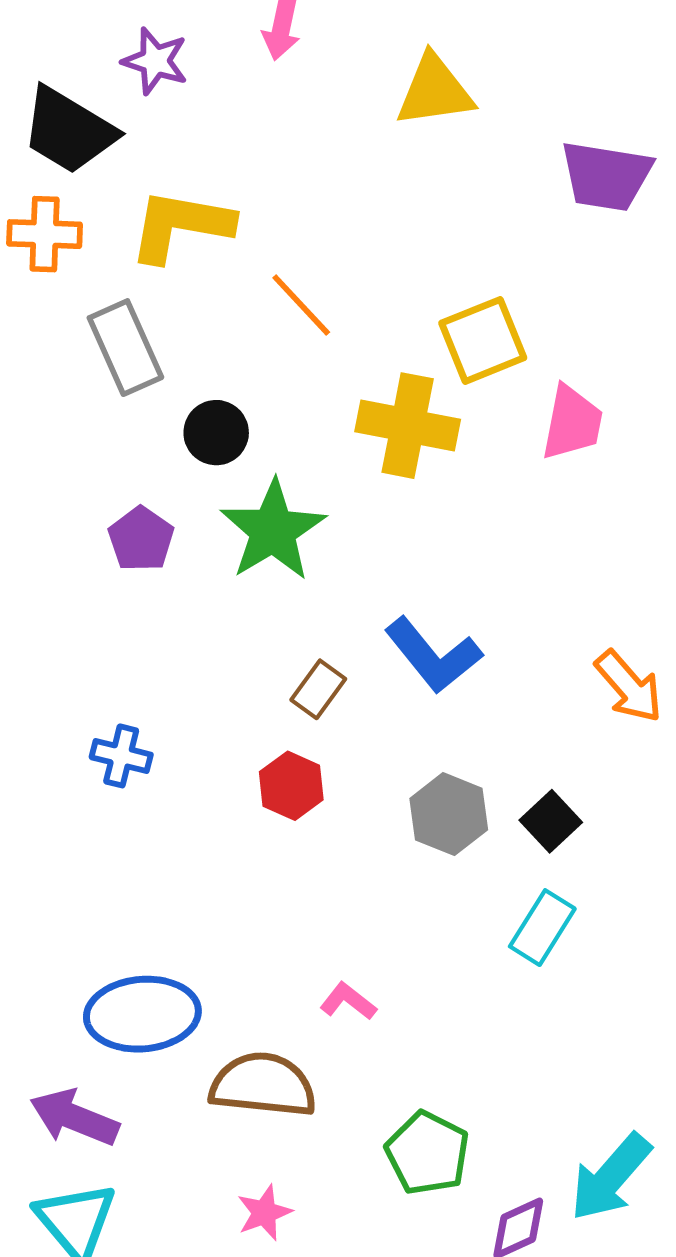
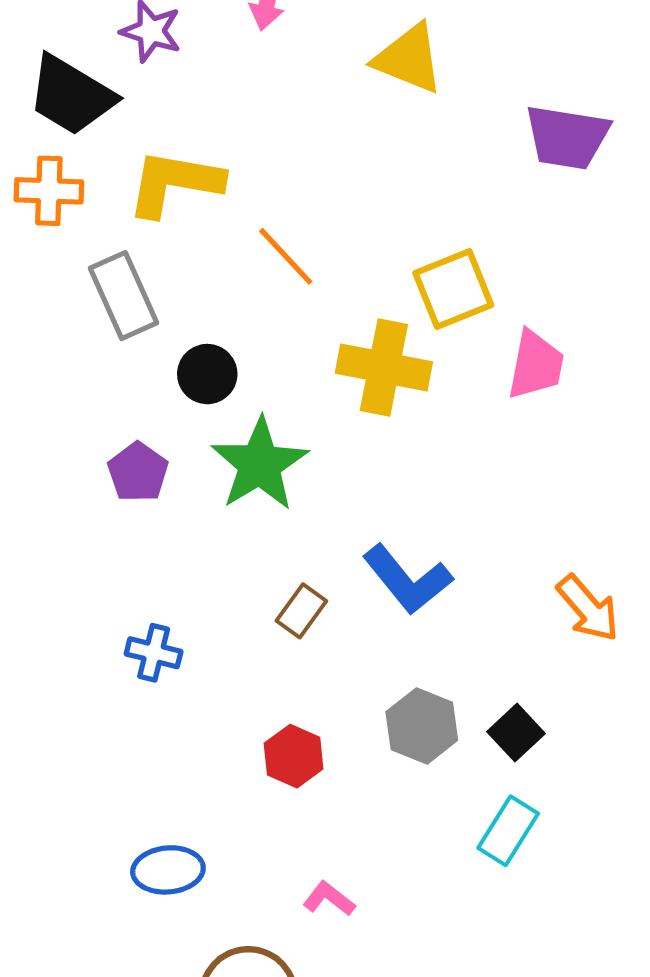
yellow triangle: (435, 91) -> (409, 59), turned 30
blue cross: (121, 756) -> (154, 653), moved
red hexagon: (291, 786) -> (294, 756), moved
blue ellipse: (142, 1014) -> (168, 870), moved, size x0.7

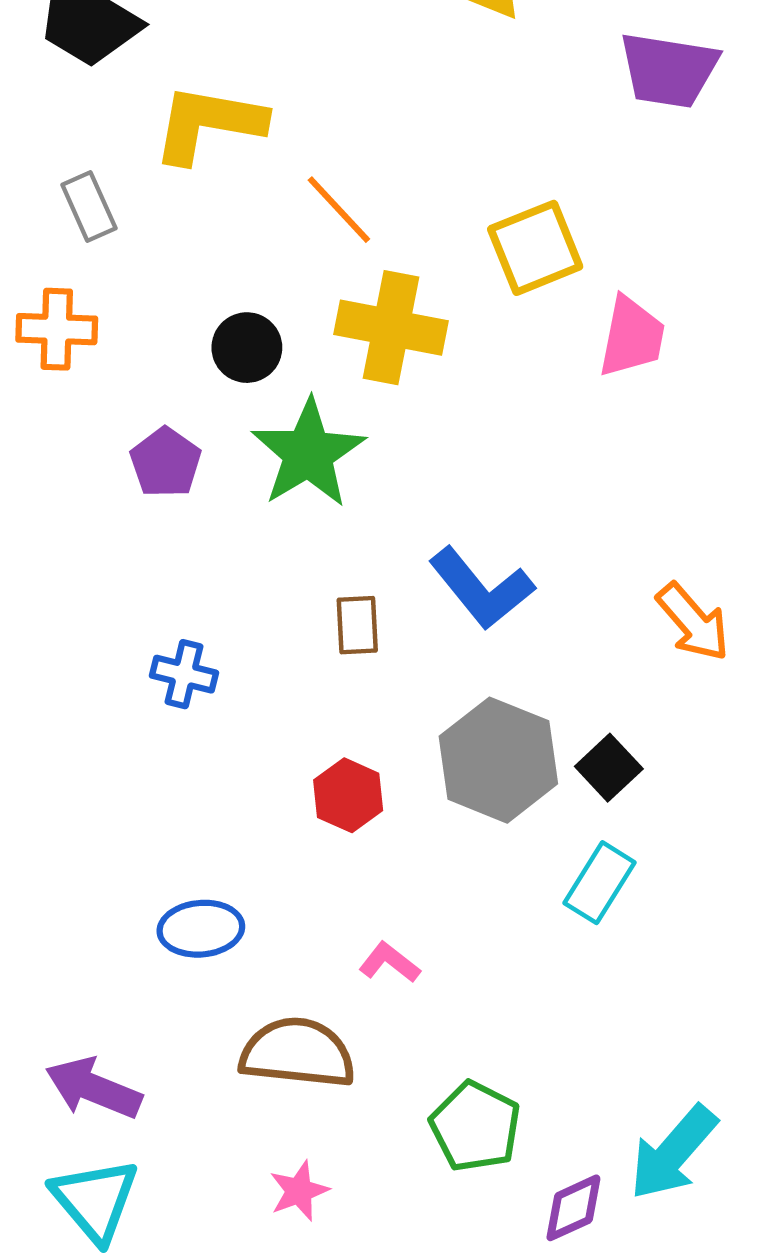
orange cross: (49, 191) -> (57, 329), moved
gray rectangle: (123, 296) -> (89, 206), moved, size x0.7
yellow cross: (384, 367) -> (391, 328), moved
brown rectangle: (301, 611) -> (357, 625), turned -39
gray hexagon: (422, 726) -> (498, 760), size x1.4

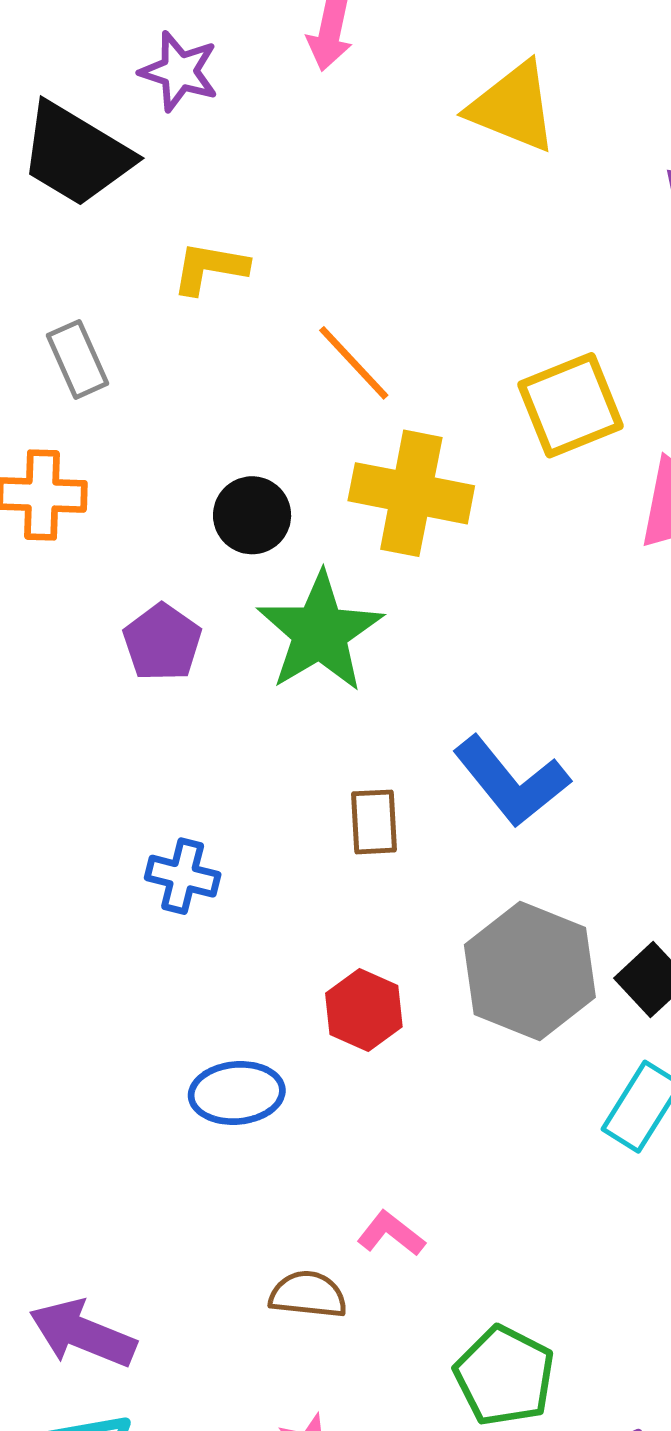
yellow L-shape: (209, 124) -> (210, 268), size x0.6
blue ellipse: (201, 929) -> (237, 1093), moved
pink L-shape: (389, 962) -> (391, 1234), moved
brown semicircle: (297, 1053) -> (308, 1295), size x0.6

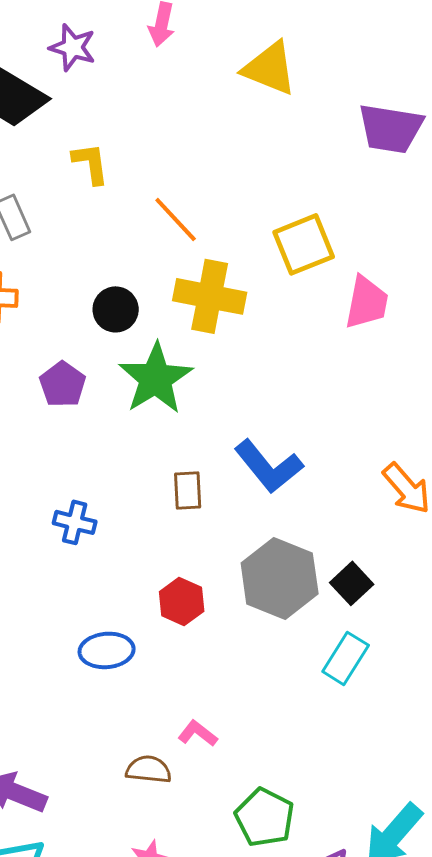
yellow L-shape: (210, 268) -> (91, 163), turned 72

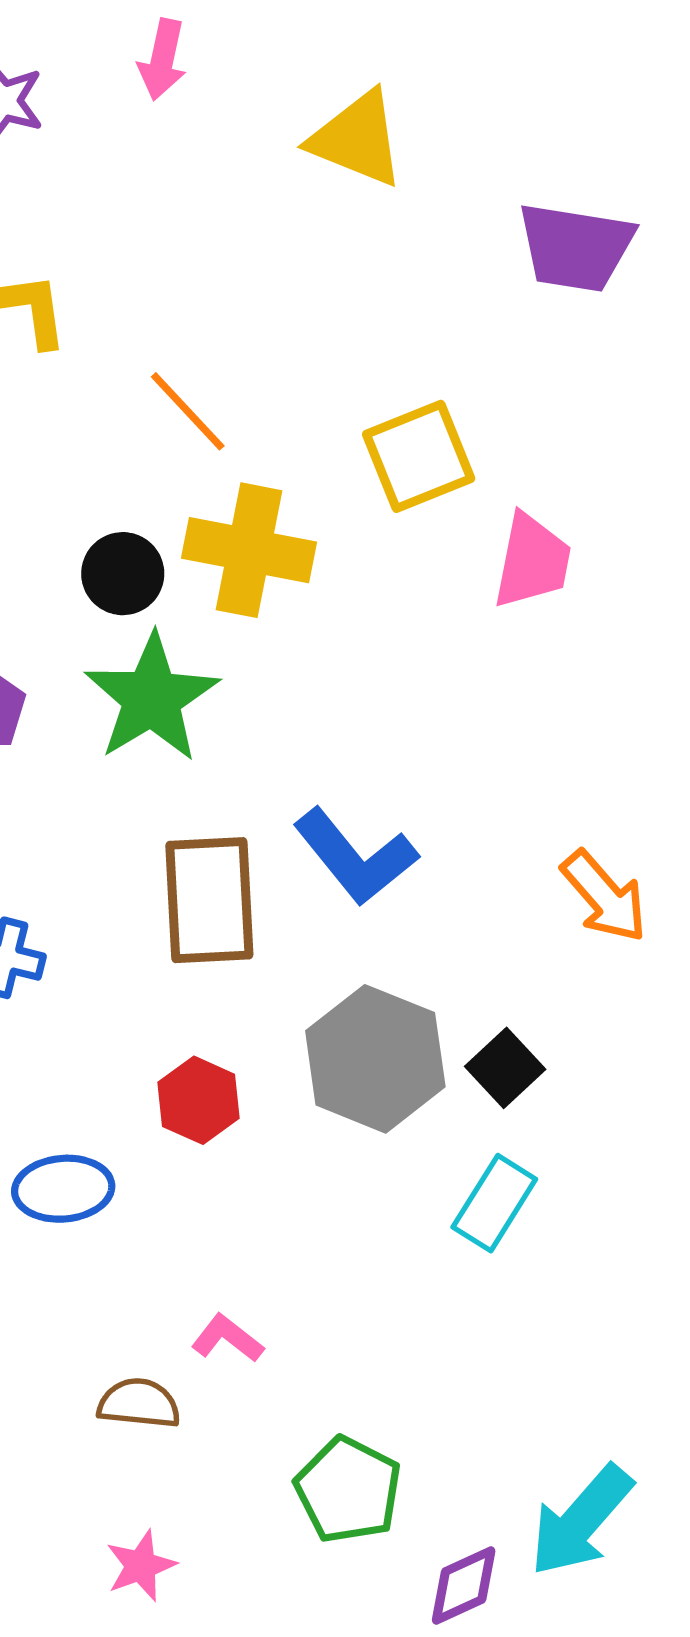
black circle: (116, 309) -> (123, 574), moved
brown rectangle: (188, 490) -> (209, 900), size x1.8

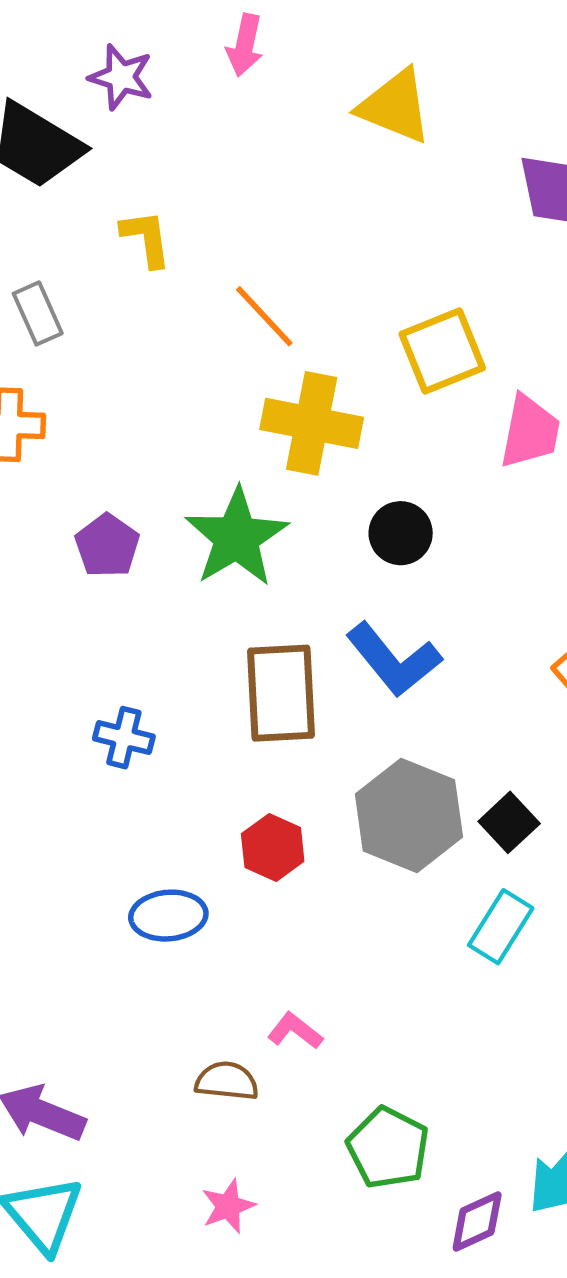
black circle: (123, 574) -> (401, 533), moved

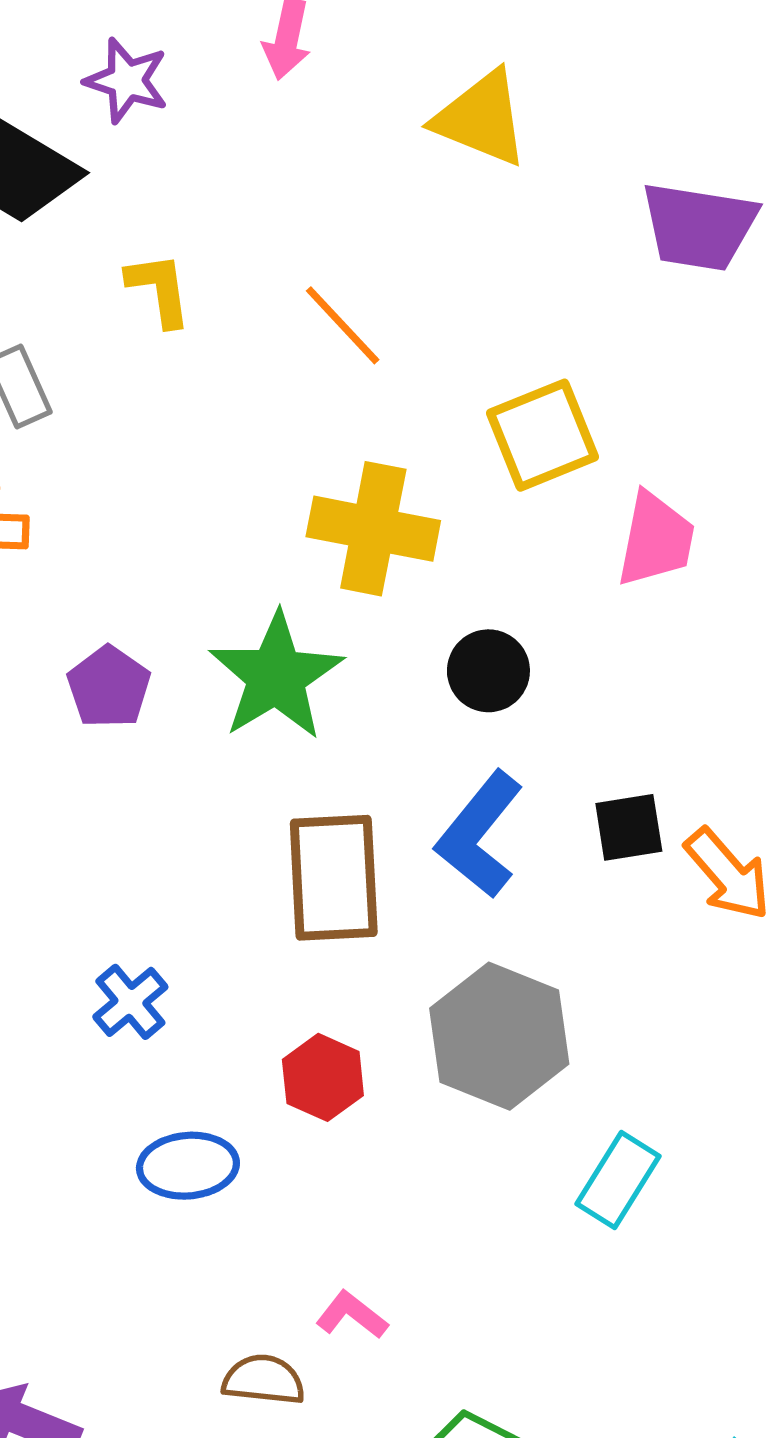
orange line: (264, 316) -> (343, 325), moved
blue L-shape: (394, 660) -> (479, 835), turned 78
blue cross: (124, 738) -> (130, 1002), moved, turned 36
black square: (509, 822) -> (629, 827), moved, turned 34

